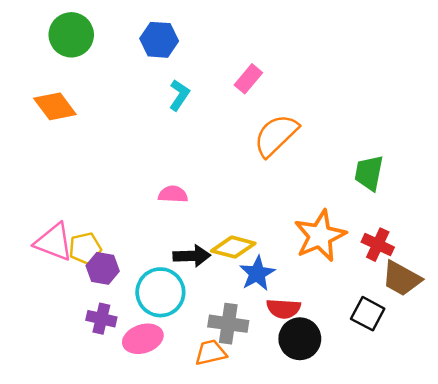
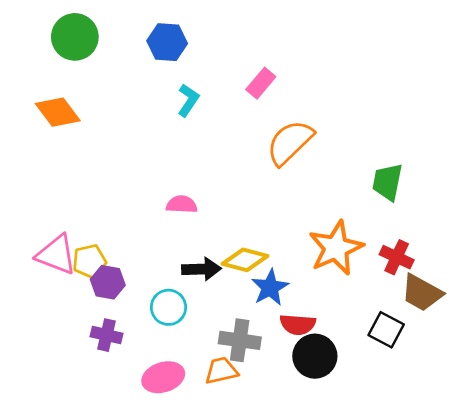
cyan circle: (160, 292) -> (168, 307), size x0.7
pink ellipse: (143, 339) -> (163, 377), moved

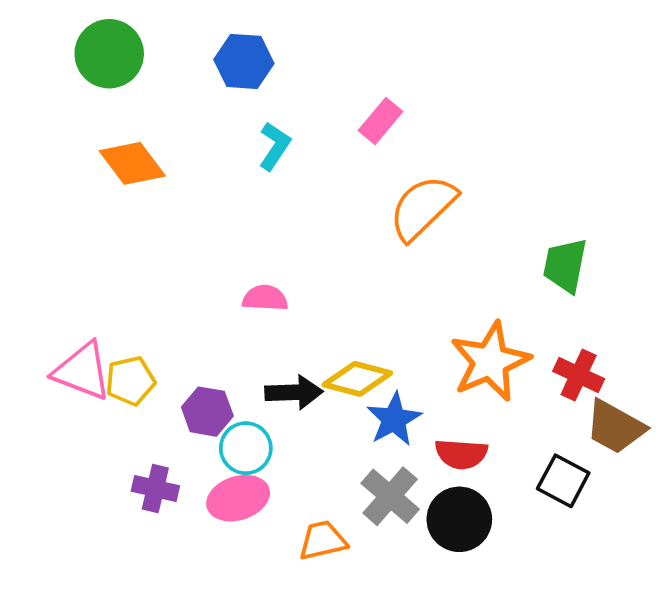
orange diamond: (58, 112) -> (132, 163), moved
purple hexagon: (108, 282) -> (207, 412), moved
red semicircle: (298, 324) -> (461, 454), moved
gray cross: (240, 340) -> (390, 496), moved, turned 33
pink ellipse: (163, 377) -> (238, 498), moved

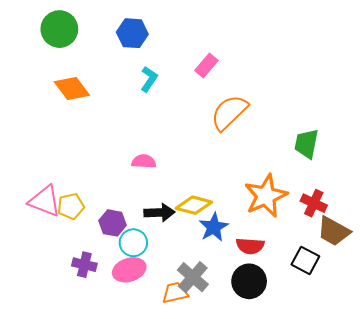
gray cross: (390, 496) -> (193, 277), moved

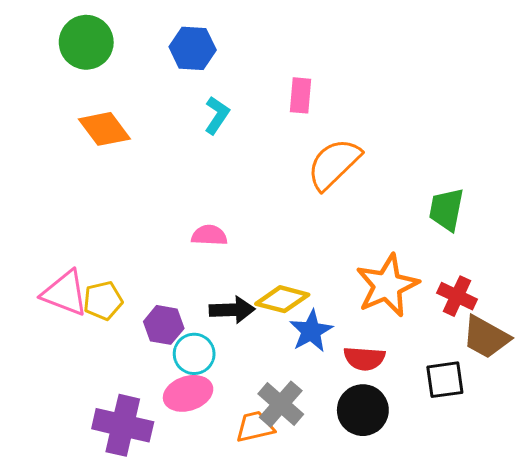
pink rectangle: (206, 66) -> (301, 95), turned -35
black square: (305, 260) -> (445, 380), turned -36
purple cross: (84, 265) -> (123, 425), moved, size x1.6

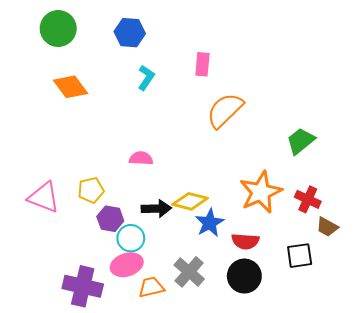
green trapezoid: (446, 209) -> (301, 141), turned 40
yellow pentagon: (103, 301) -> (91, 190), moved
brown trapezoid: (486, 337) -> (327, 227), size x0.7
orange trapezoid: (255, 427) -> (151, 287), moved

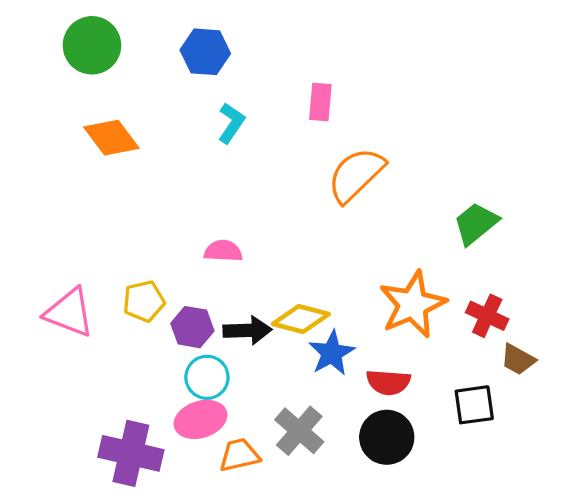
purple hexagon: (110, 219) -> (192, 327), moved

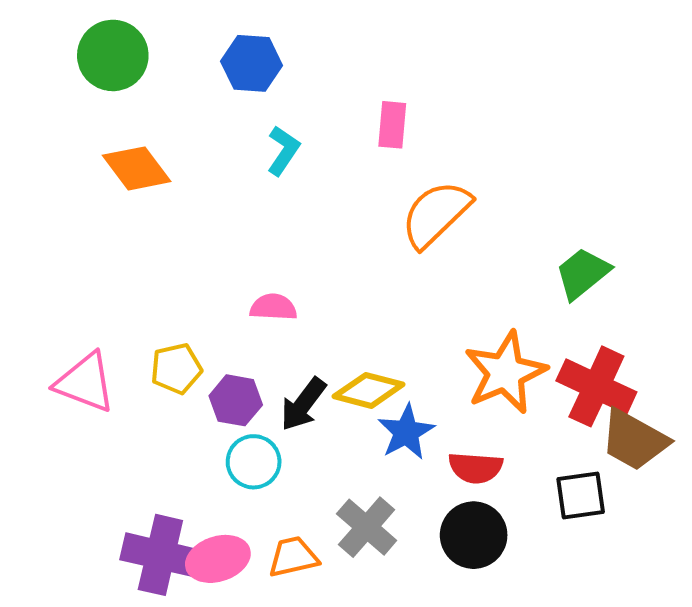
red cross: (487, 316) -> (596, 386), size x1.5
black arrow: (247, 330) -> (303, 404), turned 129
brown trapezoid: (518, 360) -> (634, 440), size x1.6
pink ellipse: (200, 419) -> (218, 559), moved

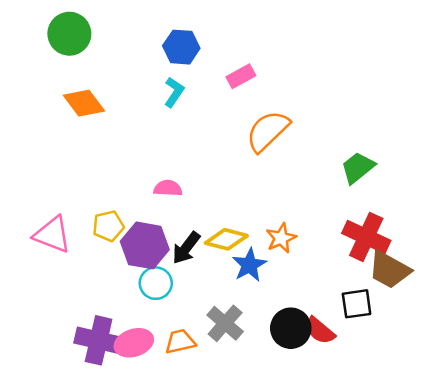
blue hexagon: (252, 63) -> (181, 47), moved
pink rectangle: (392, 125) -> (241, 76), turned 56
orange star: (505, 373) -> (281, 238), moved, size x0.6
purple hexagon: (236, 400) -> (145, 245), size x1.5
red semicircle: (476, 468) -> (320, 331), moved, turned 36

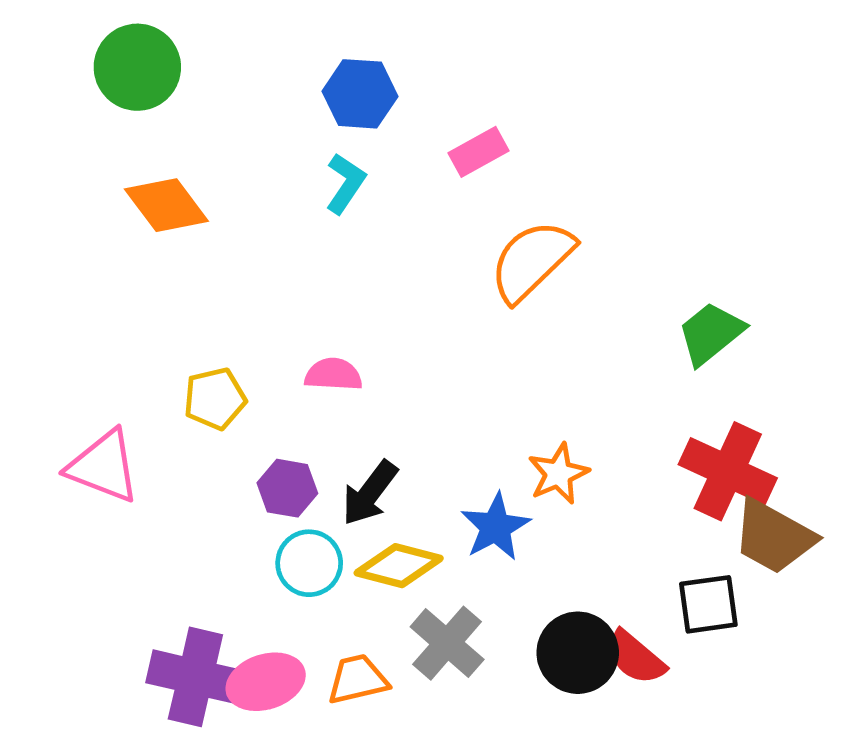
yellow pentagon: (108, 226) -> (215, 399), moved
yellow diamond: (226, 239) -> (399, 566), moved
purple hexagon: (145, 245) -> (287, 488), size x0.6

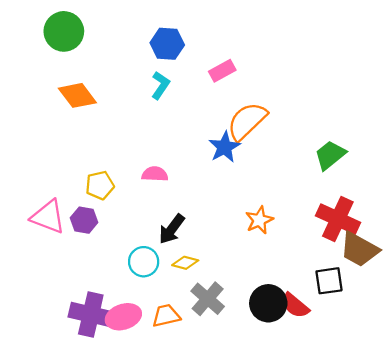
purple hexagon: (287, 488) -> (84, 220), moved
blue star: (495, 527) -> (224, 147), moved
yellow diamond: (399, 566) -> (185, 263), size x0.7

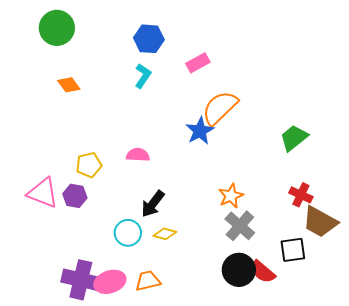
orange diamond: (77, 95) -> (69, 85), size x0.7
red cross: (338, 219) -> (301, 195), size x0.6
gray cross: (208, 299) -> (240, 226), moved

